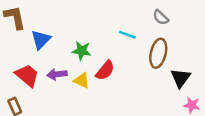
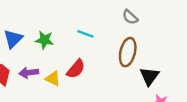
cyan line: (127, 35) -> (85, 34), moved
green star: (82, 51) -> (44, 40), moved

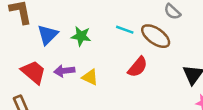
brown ellipse: (128, 52) -> (156, 36), moved, turned -68
red semicircle: (76, 69) -> (138, 67), moved

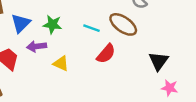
cyan line: (125, 30) -> (91, 28), moved
purple arrow: (64, 71) -> (37, 46), moved

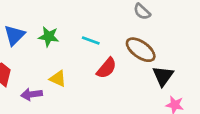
brown ellipse: (123, 24) -> (141, 50), moved
purple arrow: (37, 46) -> (32, 94), moved

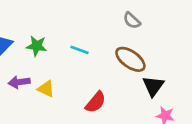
red semicircle: (106, 68) -> (96, 102), moved
purple arrow: (32, 94) -> (19, 82), moved

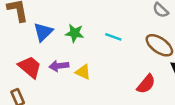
red semicircle: (96, 102) -> (146, 84), moved

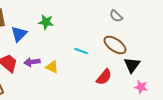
green star: (75, 33) -> (46, 22), moved
cyan line: (113, 37) -> (81, 51), moved

